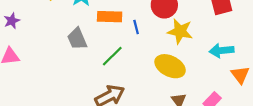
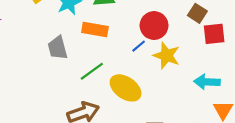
blue line: (136, 27) -> (139, 46), moved, turned 56
yellow ellipse: (170, 66) -> (126, 88), moved

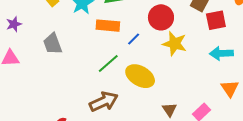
blue line: (139, 46) -> (134, 39), moved
gray trapezoid: (58, 48) -> (53, 44), moved
cyan arrow: (207, 82) -> (221, 53), moved

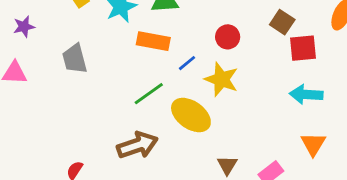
red circle: (161, 17) -> (228, 37), size x0.7
yellow star: (175, 44) -> (221, 79), moved

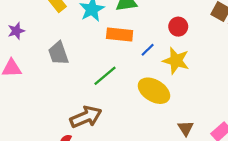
green line: (149, 94) -> (105, 76), moved
brown arrow: (137, 145) -> (86, 117), moved

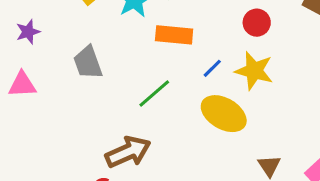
blue line: (148, 50) -> (212, 68), moved

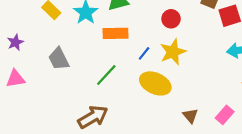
yellow star: (254, 71) -> (173, 52), turned -30

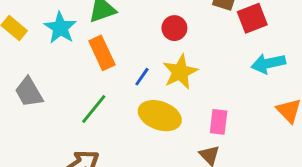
orange rectangle: (115, 33) -> (102, 53), turned 70
pink rectangle: (225, 115) -> (219, 122), moved, turned -30

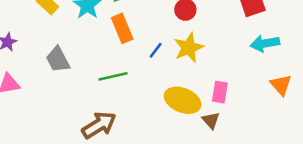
green line: (94, 109) -> (113, 76), turned 36
yellow ellipse: (160, 116) -> (183, 100), moved

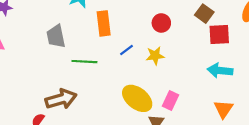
yellow star: (189, 48) -> (155, 56), size x0.7
gray trapezoid: (58, 60) -> (56, 36), moved

